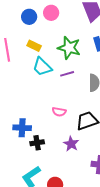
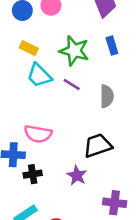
purple line: (67, 74) -> (72, 85), turned 48
pink semicircle: (59, 112) -> (38, 134), moved, size x1.5

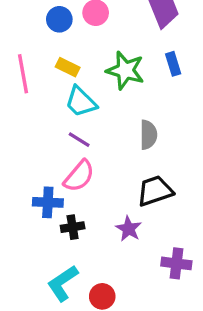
purple line: (72, 85) -> (79, 140), moved
gray semicircle: (107, 96) -> (148, 135), moved
pink semicircle: (38, 134) -> (79, 176), turned -60

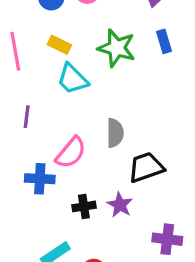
gray semicircle: (148, 135) -> (115, 133), moved
purple line: (79, 140) -> (27, 117), moved, turned 65
black cross: (73, 227) -> (84, 206), moved

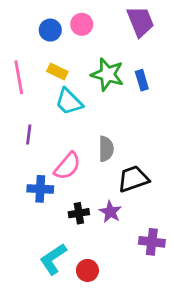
blue rectangle: (164, 41) -> (142, 80), moved

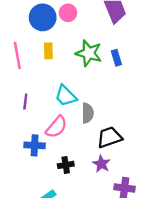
blue circle: (50, 30) -> (43, 17), size x1.5
yellow rectangle: (57, 72) -> (48, 51), turned 63
cyan trapezoid: (69, 102) -> (66, 96), moved
purple star: (110, 212) -> (101, 164), moved

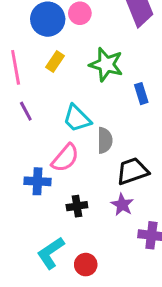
yellow rectangle: (48, 51) -> (55, 61), turned 35
blue rectangle: (116, 58) -> (141, 94), moved
purple line: (25, 102) -> (26, 111), moved, turned -35

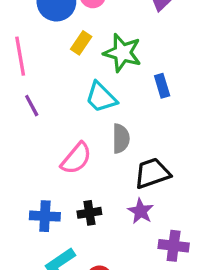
yellow rectangle: (55, 61) -> (81, 43), moved
cyan trapezoid: (77, 118) -> (101, 97), moved
blue cross: (38, 181) -> (45, 216), moved

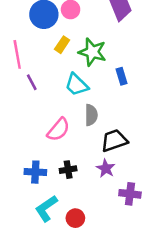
purple line: (32, 106) -> (32, 82), moved

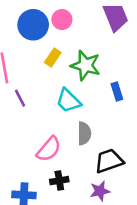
purple star: (106, 168) -> (100, 191), turned 30
black cross: (68, 170) -> (59, 181), moved

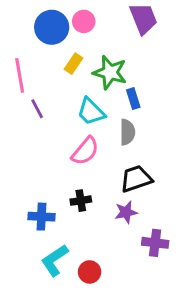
blue rectangle: (117, 92) -> (133, 99), moved
gray semicircle: (84, 133) -> (127, 132), moved
pink semicircle: (49, 149) -> (85, 151), moved

